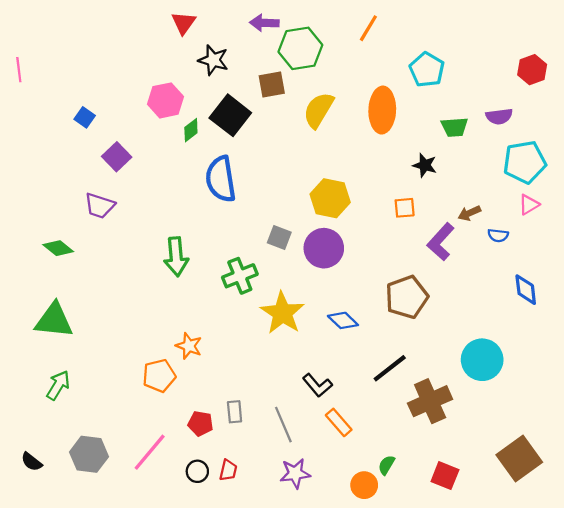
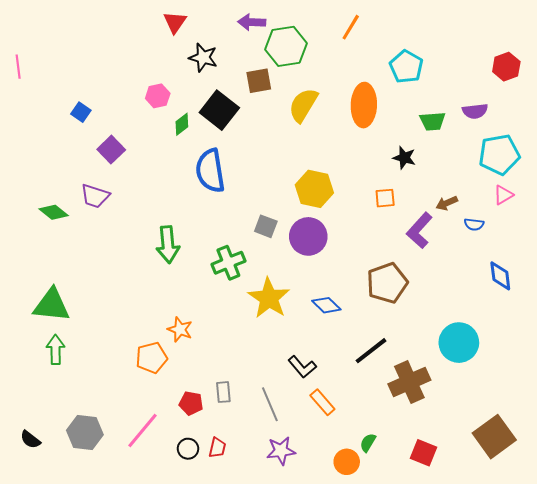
pink hexagon: (165, 100) -> (158, 96), size x0.7
green diamond: (58, 248) -> (54, 212), moved
green arrow: (58, 385) -> (56, 350), moved, turned -32

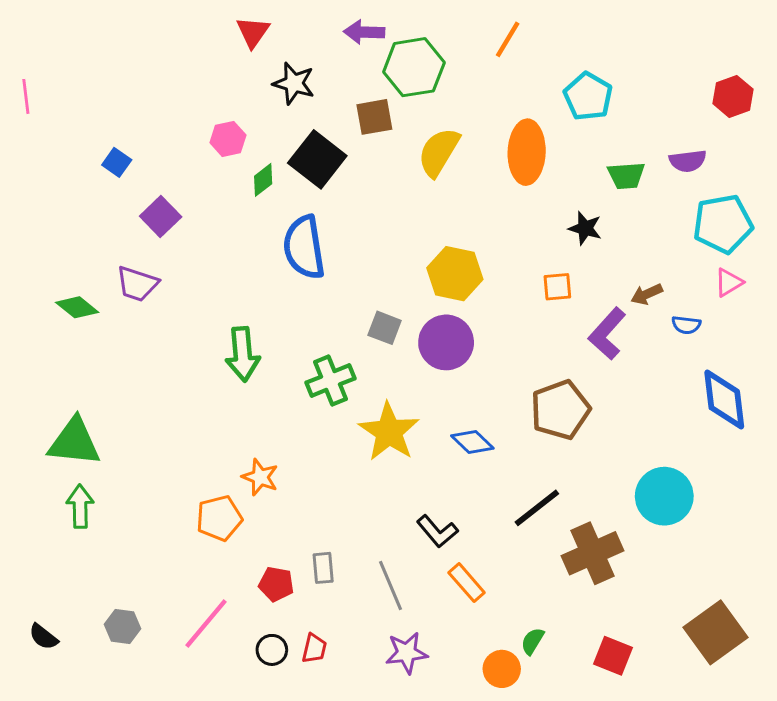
blue diamond: (500, 276) -> (724, 400), size x1.4
gray hexagon: (85, 433) -> (123, 626), size x0.7

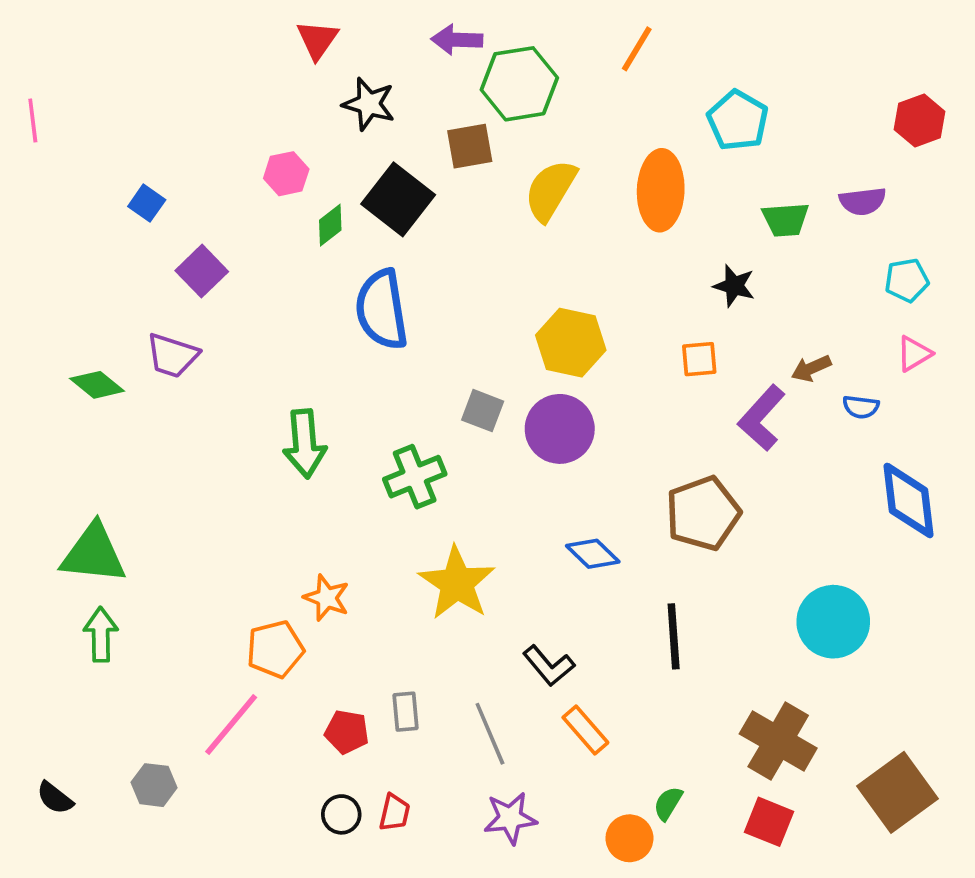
cyan pentagon: (723, 224) -> (907, 280), size x0.6
yellow star: (389, 432) -> (457, 583), moved
black line: (537, 508) -> (674, 636), turned -56
brown cross: (593, 553) -> (778, 741), moved, turned -36
pink line: (206, 624) -> (231, 724), moved

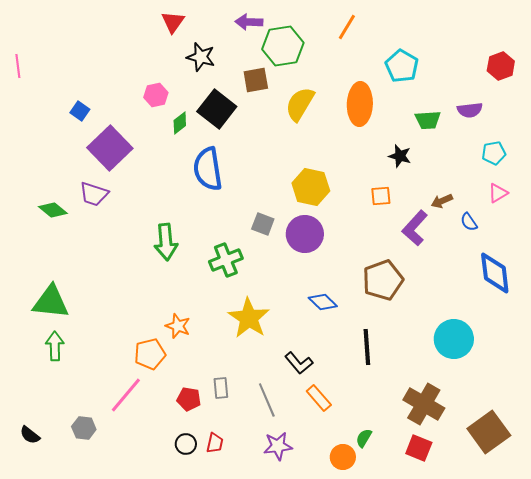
purple square: (202, 271) -> (110, 148), size x1.6
blue semicircle: (861, 407) -> (469, 222), turned 48

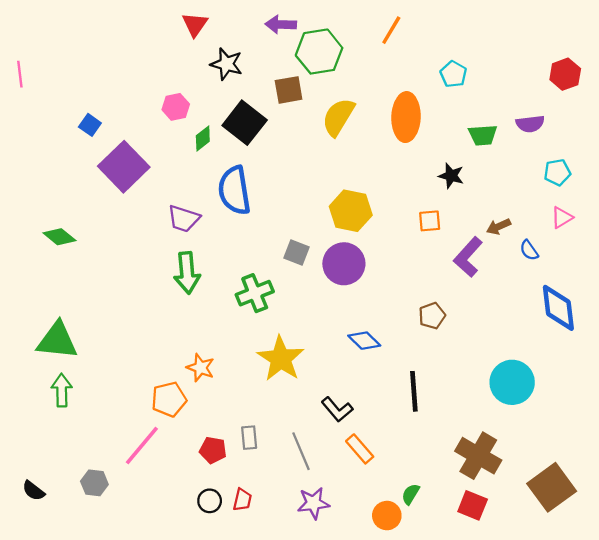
cyan pentagon: (402, 66) -> (453, 74), size x0.7
purple trapezoid: (94, 194) -> (184, 219), moved
brown pentagon: (383, 280) -> (432, 316), size x0.6

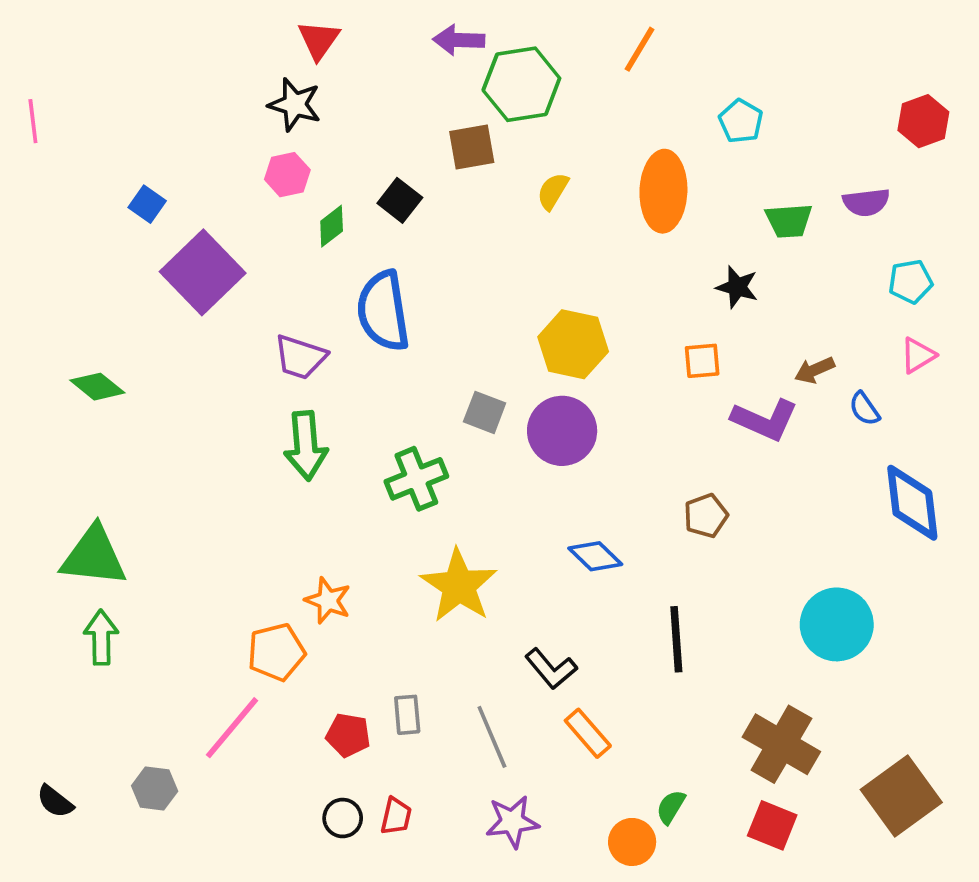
black star: (227, 64) -> (295, 105), moved
yellow semicircle: (338, 117) -> (553, 191), size x0.6
black square: (245, 123) -> (400, 200), size x0.6
purple L-shape: (468, 257) -> (765, 420), turned -108

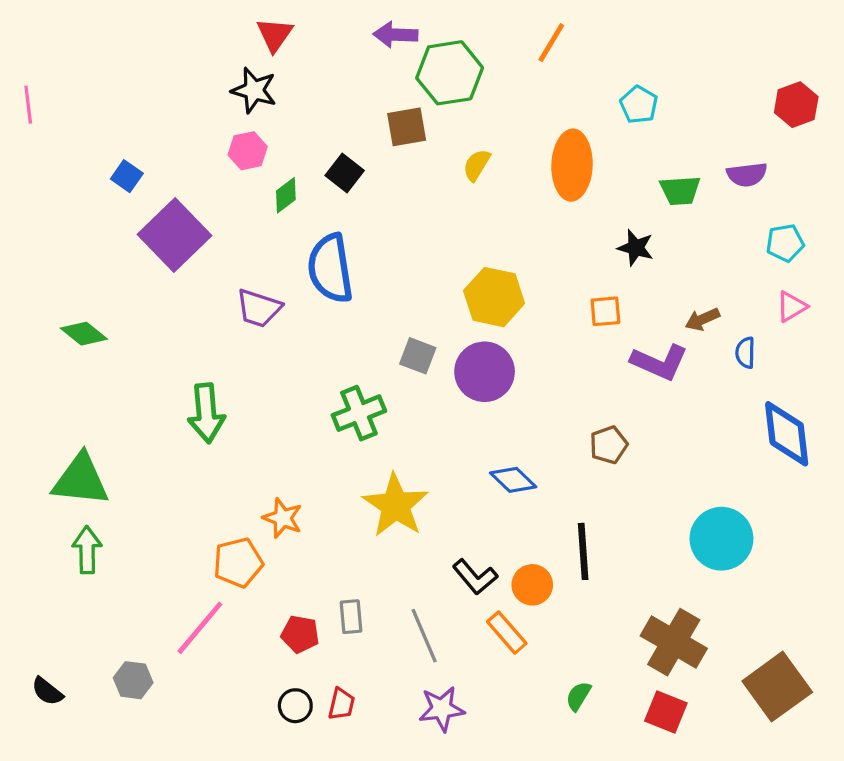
blue semicircle: (864, 409) -> (745, 353), turned 36
green arrow: (306, 446) -> (206, 413), moved
orange circle: (632, 842) -> (532, 585), moved

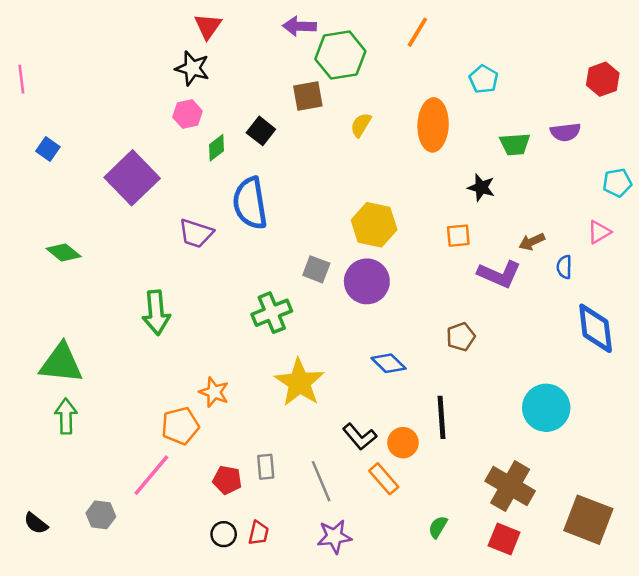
blue square: (127, 176) -> (48, 149), moved
cyan pentagon: (785, 243) -> (617, 183), moved
brown square: (777, 687) -> (588, 520), turned -33

